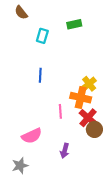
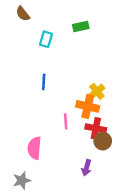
red cross: (88, 118) -> (96, 128), turned -30
pink semicircle: (32, 136) -> (34, 148), turned 120
purple arrow: (65, 151) -> (87, 168), moved

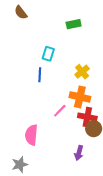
cyan rectangle: (46, 39) -> (48, 54), moved
yellow cross: (97, 91) -> (82, 72), moved
pink line: (66, 121) -> (60, 111), turned 48

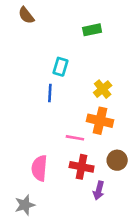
pink line: (60, 111) -> (75, 138), turned 56
red cross: (87, 117) -> (82, 167), moved

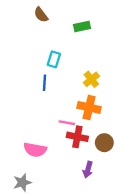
brown semicircle: (26, 15) -> (41, 15), moved
red cross: (82, 167) -> (77, 137), moved
pink semicircle: (39, 168) -> (35, 150), turned -85

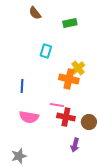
blue line: (45, 83) -> (22, 86), moved
orange cross: (89, 107) -> (69, 79), moved
pink semicircle: (35, 150) -> (29, 117), moved

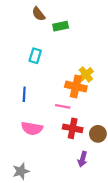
green rectangle: (70, 23) -> (61, 26), moved
cyan rectangle: (46, 51) -> (35, 56), moved
pink line: (57, 105) -> (63, 106), moved

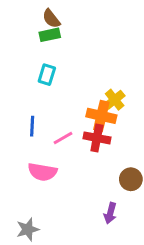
green rectangle: (61, 26) -> (50, 35), moved
pink line: (63, 106) -> (63, 138), moved, turned -40
red cross: (73, 128) -> (97, 138), moved

